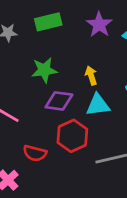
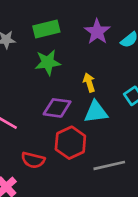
green star: (44, 70) -> (48, 62), moved

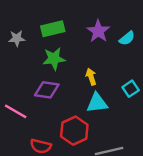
purple diamond: (57, 108) -> (47, 90), moved

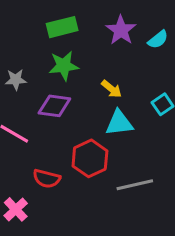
gray star: (17, 38) -> (16, 80), moved
yellow arrow: (91, 77) -> (112, 89), turned 147

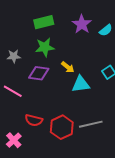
yellow arrow: (112, 89) -> (68, 67), moved
red hexagon: (90, 158) -> (62, 127), moved

